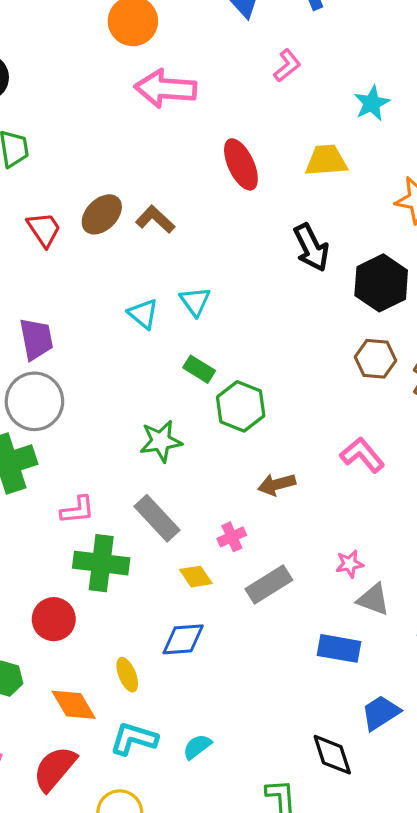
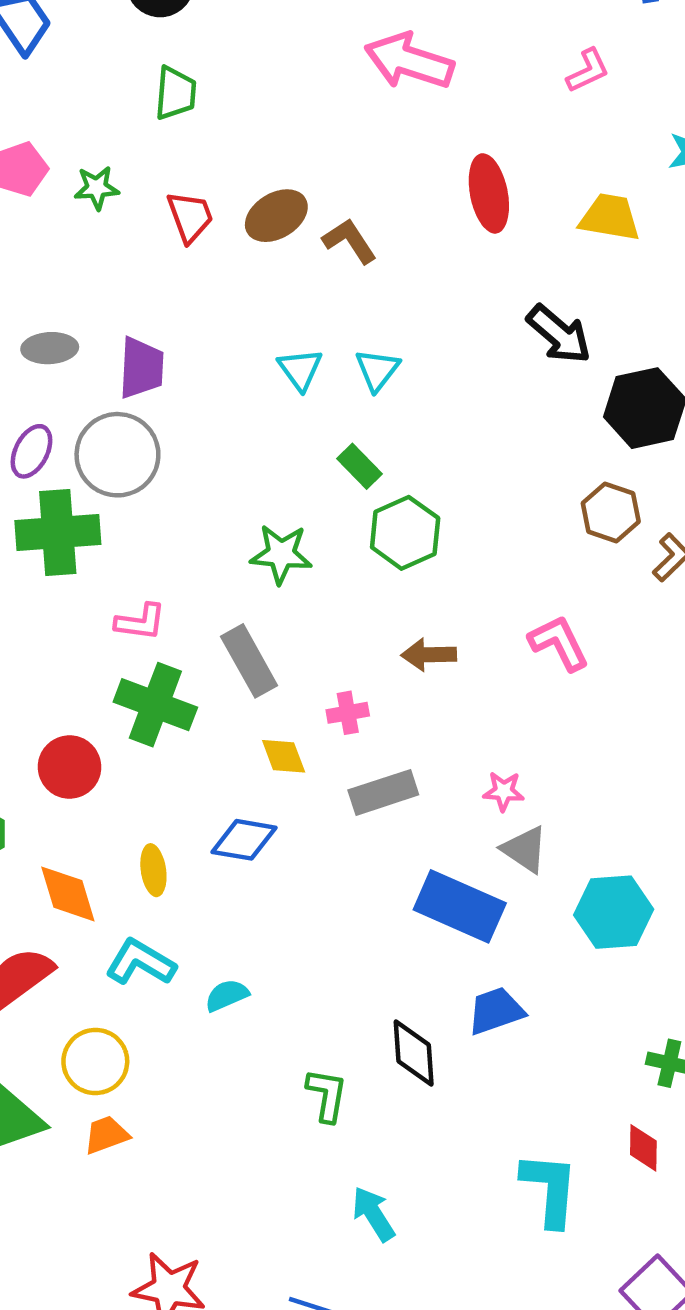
black arrow: (311, 247) -> (559, 334), turned -36
blue rectangle: (339, 648) -> (460, 906), size x1.4

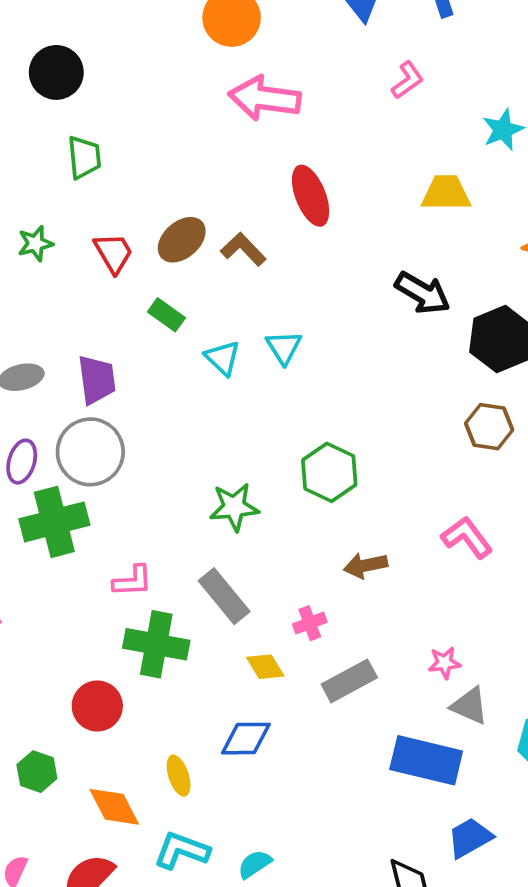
red ellipse: (489, 193) -> (311, 196), moved
green rectangle: (360, 466) -> (166, 315), moved

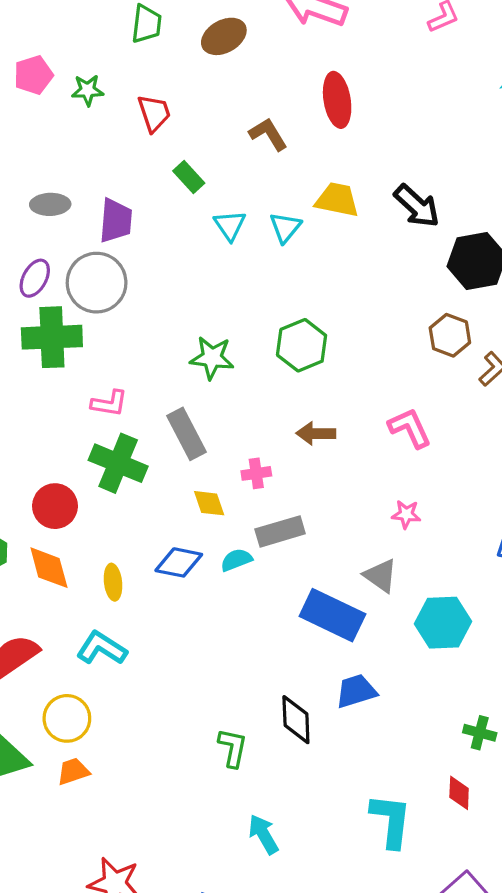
yellow trapezoid: (446, 193) -> (337, 200), moved
brown ellipse: (182, 240) -> (224, 36), moved
pink star: (444, 663) -> (406, 514), moved
orange diamond: (114, 807) -> (49, 568), moved
cyan semicircle: (255, 864) -> (236, 560), moved

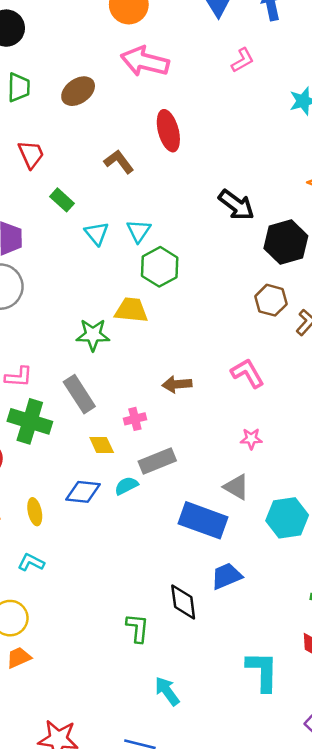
yellow trapezoid: (337, 200) -> (131, 310), moved
green hexagon: (302, 345) -> (160, 267), moved
cyan L-shape: (102, 648) -> (31, 562), size x0.7

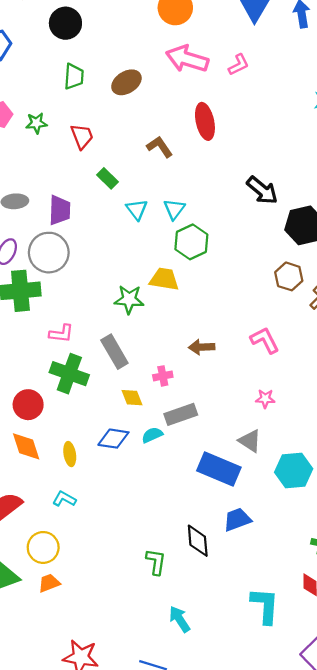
pink L-shape: (243, 60) -> (239, 65), moved

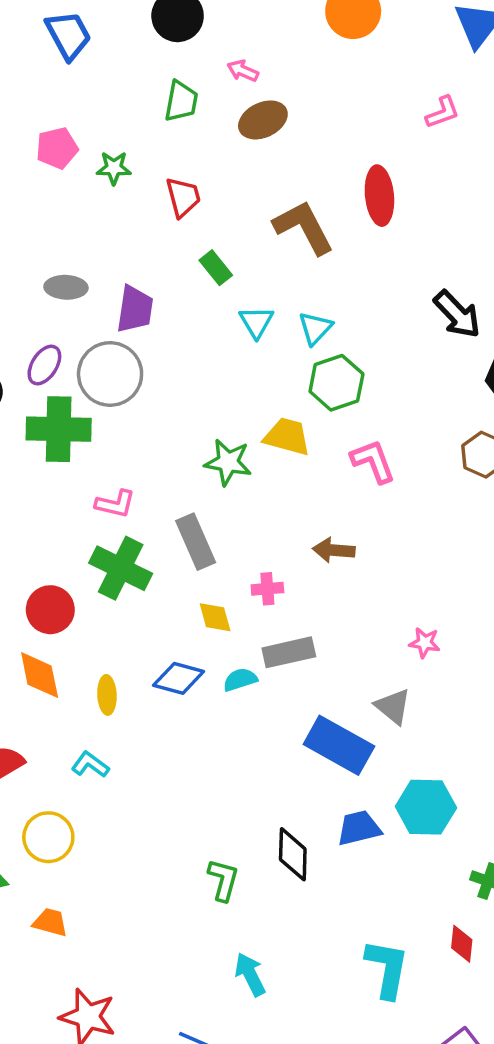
pink arrow: (187, 59) -> (243, 71), moved, size x0.5
brown L-shape: (160, 147) -> (304, 227), size x1.5
pink L-shape: (265, 340) -> (373, 461), moved
cyan hexagon: (294, 470) -> (426, 807), moved
orange trapezoid: (49, 583) -> (50, 922), moved, turned 30

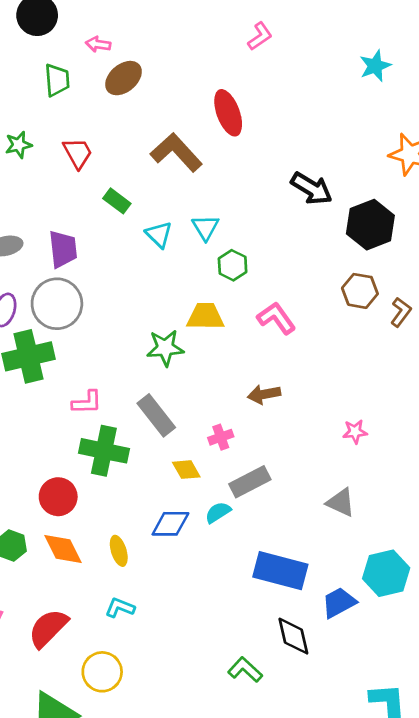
green hexagon: (336, 383) -> (233, 265), size x0.7
pink star: (425, 643) -> (355, 432), moved
blue rectangle: (339, 745) -> (280, 571), moved
green L-shape: (223, 880) -> (245, 670), turned -48

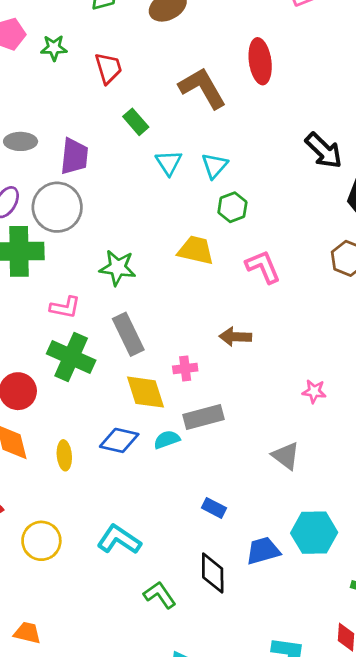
green star: (165, 348) -> (118, 268), moved
yellow diamond: (186, 470) -> (146, 392), size x1.5
blue rectangle: (280, 571) -> (214, 508), size x0.5
cyan L-shape: (120, 608) -> (119, 540), moved, size x1.5
yellow circle: (102, 672) -> (41, 541), moved

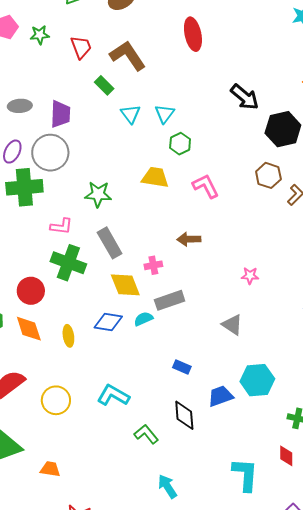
brown L-shape: (202, 88) -> (128, 56), moved

